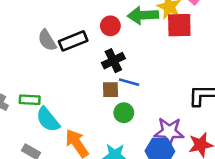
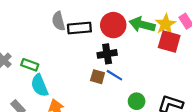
red circle: (110, 26) -> (113, 25), size x1.5
green circle: (124, 113) -> (137, 101), moved

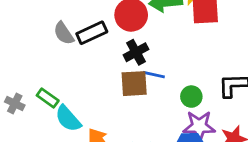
green rectangle: (30, 65) -> (48, 98), turned 35
brown square: (98, 77) -> (134, 84), size x1.5

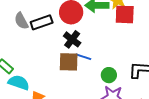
black cross: (136, 52) -> (72, 39), turned -30
cyan semicircle: (68, 119) -> (19, 83), turned 145

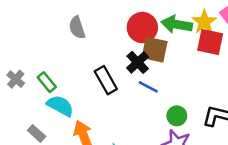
black rectangle: (42, 22) -> (106, 80), moved, turned 70
brown square: (69, 62) -> (155, 50), moved

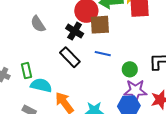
black cross: (138, 62) -> (75, 31), moved
green rectangle: (47, 82) -> (27, 71), turned 42

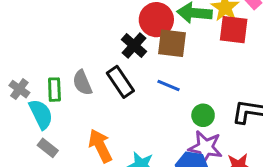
gray semicircle: (38, 24) -> (82, 83), moved
cyan semicircle: (41, 85) -> (41, 114), moved, turned 40

